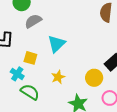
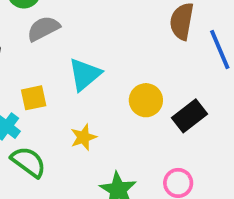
yellow square: (30, 58) -> (34, 98), turned -32
yellow circle: (94, 78) -> (146, 100), moved

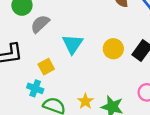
yellow star: (83, 137) -> (85, 101), moved

